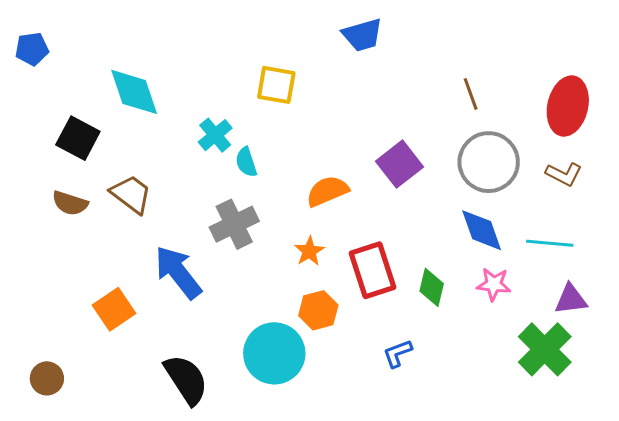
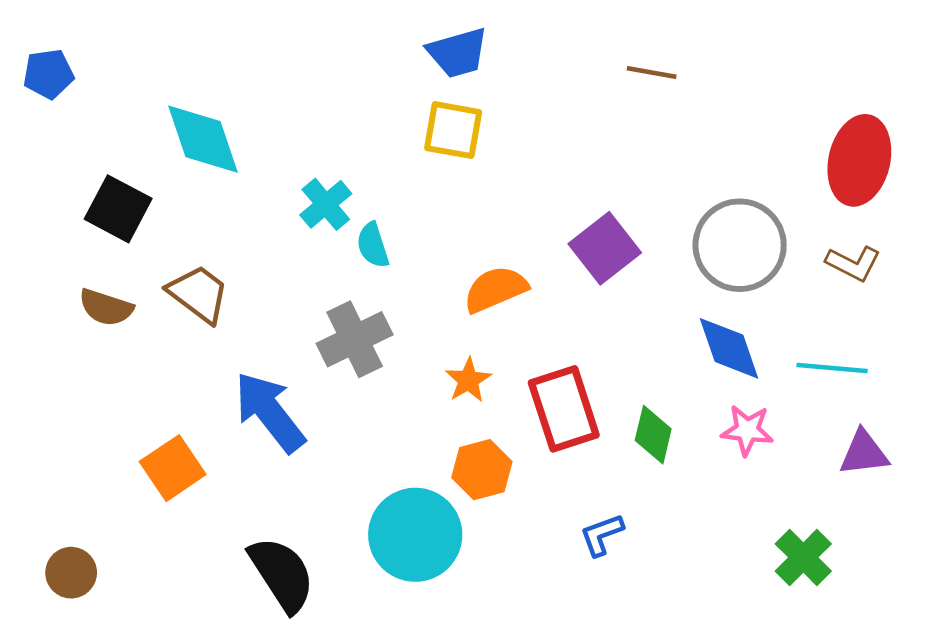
blue trapezoid: (362, 35) -> (458, 53), moved
yellow square: (276, 85) -> (453, 130), moved
brown line: (471, 94) -> (652, 72), moved, turned -60
green cross: (545, 349) -> (803, 557), moved, size x0.7

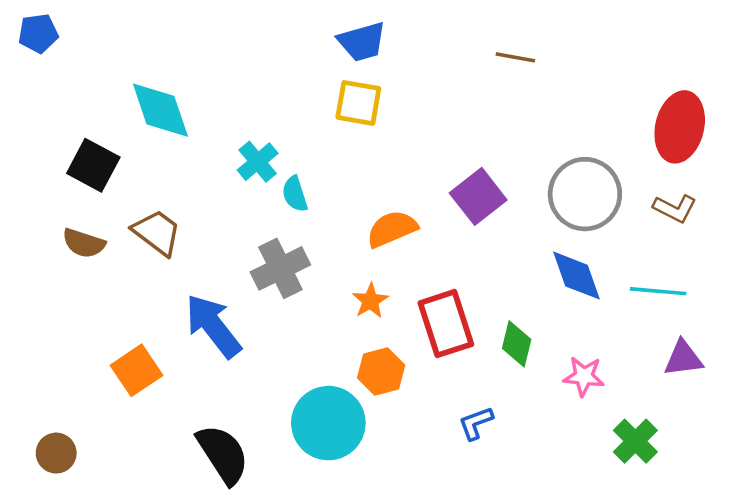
blue pentagon: (48, 74) -> (38, 33), moved
pink star: (747, 430) -> (584, 376), moved

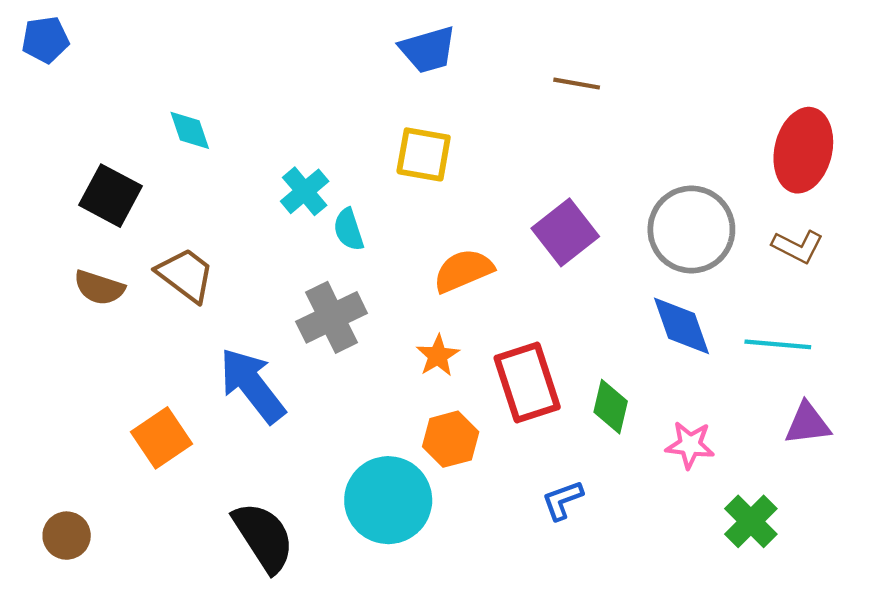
brown line: (515, 57) -> (577, 84), moved
yellow square: (358, 103) -> (424, 154), moved
cyan diamond: (160, 110) -> (190, 130), size x0.6

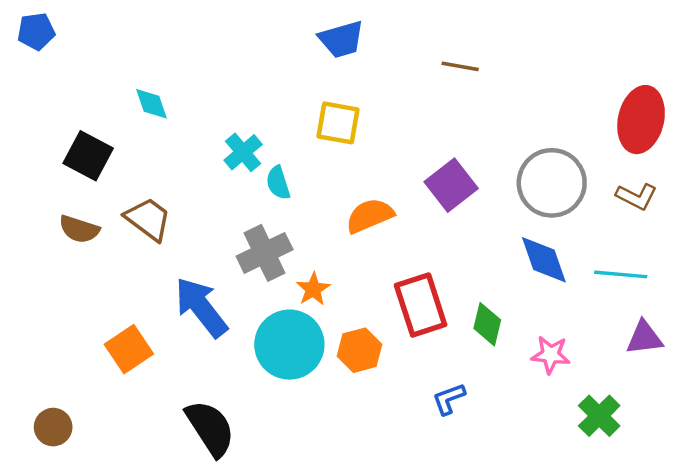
orange star: (438, 356) -> (313, 289), moved
cyan circle: (388, 500) -> (289, 345), moved

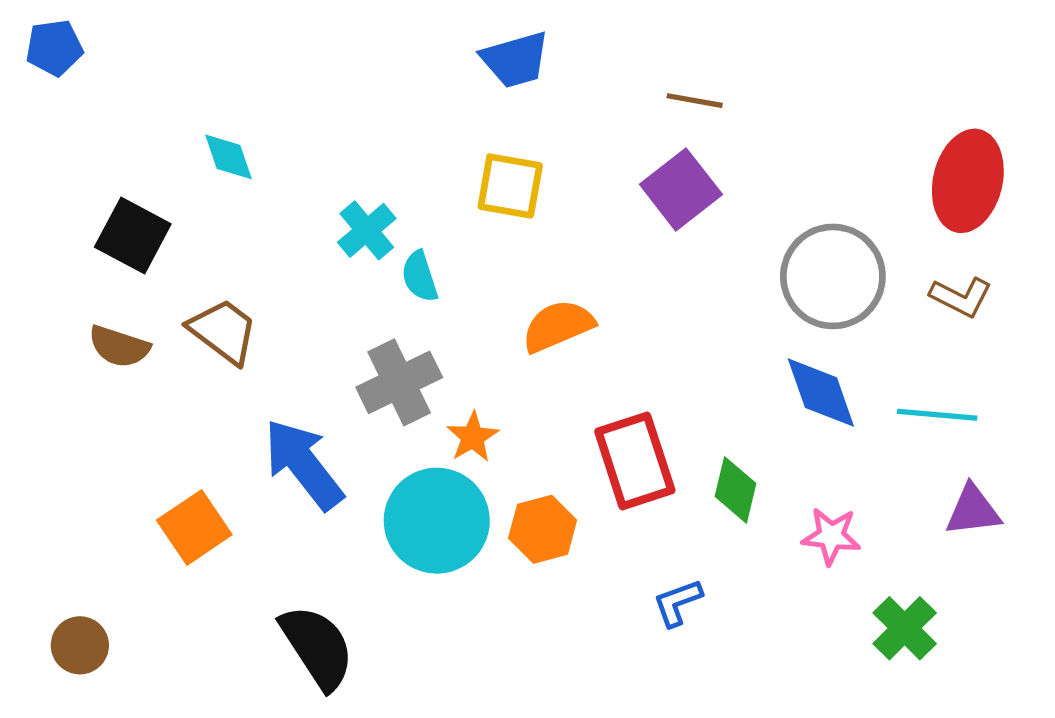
purple square: (451, 185) -> (681, 189), moved

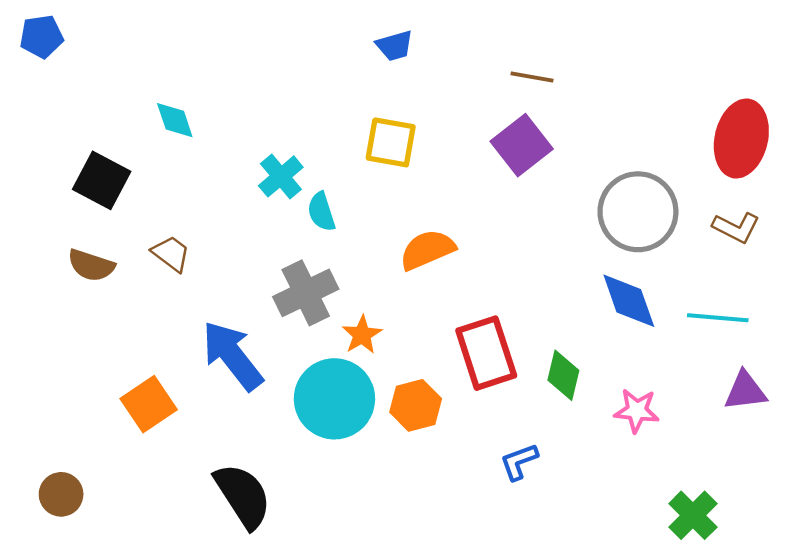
blue trapezoid: (515, 60) -> (395, 46), size x0.7
brown trapezoid: (223, 331) -> (171, 254), size x0.7
green cross: (905, 628) -> (693, 515), moved

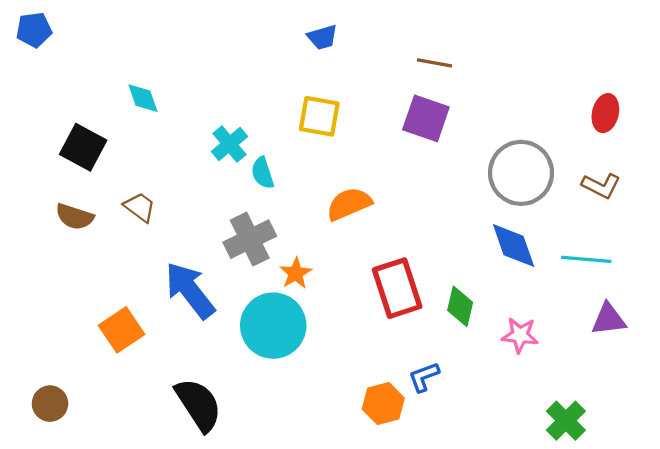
red ellipse: (741, 139) -> (605, 113), size x0.6
purple square: (522, 145) -> (426, 118), turned -33
orange hexagon: (416, 405) -> (383, 404), moved

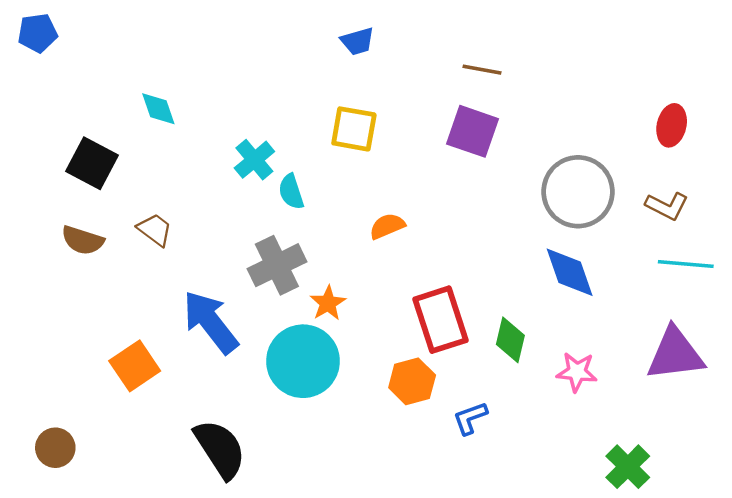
orange semicircle: (349, 204) -> (387, 226), size x0.7
cyan line: (586, 259) -> (686, 264), moved
purple triangle: (609, 319) -> (675, 354), size x1.5
orange hexagon: (383, 404) -> (412, 381), moved

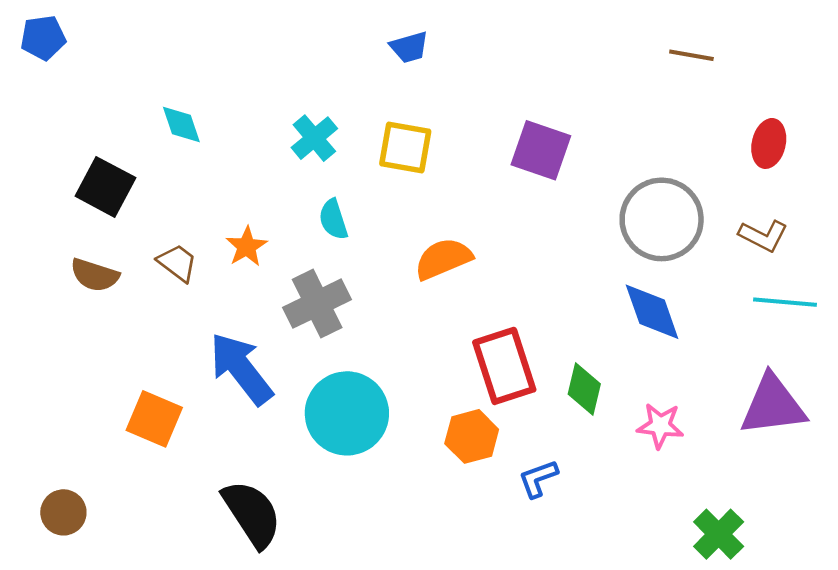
brown line: (482, 70) -> (691, 55), moved
cyan cross: (254, 160) -> (314, 138), moved
orange semicircle: (387, 226) -> (443, 259), size x1.4
orange star: (328, 303) -> (247, 247), moved
orange square: (135, 366) -> (154, 419), turned -33

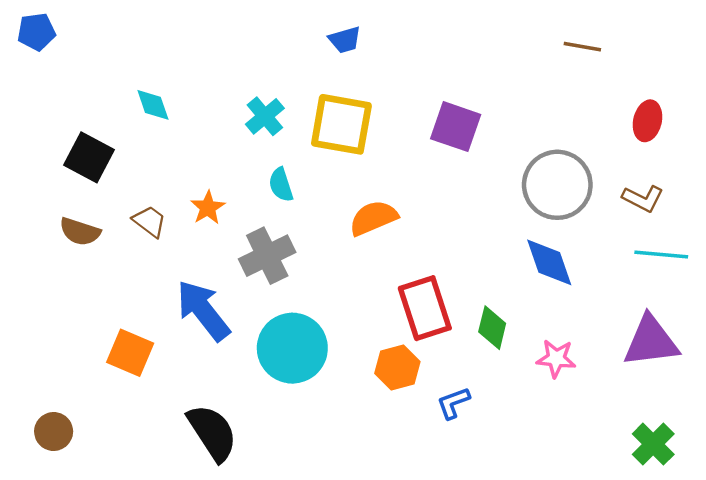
yellow square: (405, 148) -> (341, 124), size x1.4
green cross: (719, 534) -> (653, 444), moved

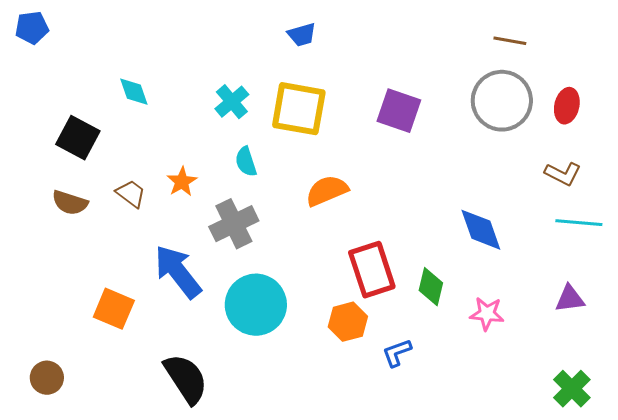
gray circle: (557, 185) -> (502, 101), moved
purple triangle: (651, 341) -> (570, 299), size x0.6

